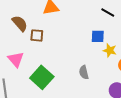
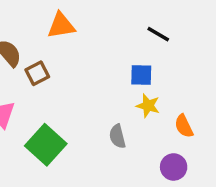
brown square: (37, 35) -> (37, 73), turned -32
yellow star: (110, 50) -> (148, 106), moved

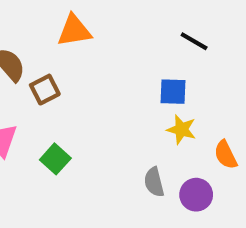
gray semicircle: (117, 136) -> (154, 182), moved
green square: (46, 145) -> (55, 159), moved, size x0.6
purple circle: (174, 167) -> (196, 195), moved

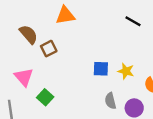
blue square: (173, 92) -> (101, 69), moved
green square: (55, 159) -> (45, 97), moved

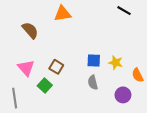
black line: (133, 21) -> (124, 11), moved
brown square: (49, 49) -> (56, 67), moved, turned -32
gray semicircle: (110, 101) -> (93, 82), moved

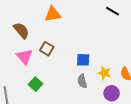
yellow star: (116, 63) -> (104, 73), moved
brown square: (56, 67) -> (47, 49), moved
pink triangle: (26, 68) -> (24, 57), moved

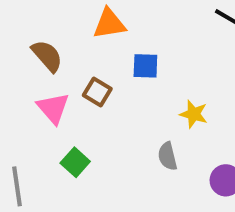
blue square: (83, 60) -> (145, 66), moved
yellow star: (104, 73) -> (194, 114), moved

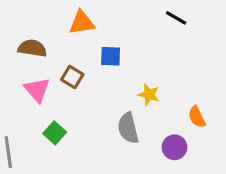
brown semicircle: (47, 56) -> (32, 48), turned -40
gray semicircle: (168, 156) -> (128, 128), size x1.4

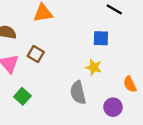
blue square: (111, 56) -> (101, 38), moved

